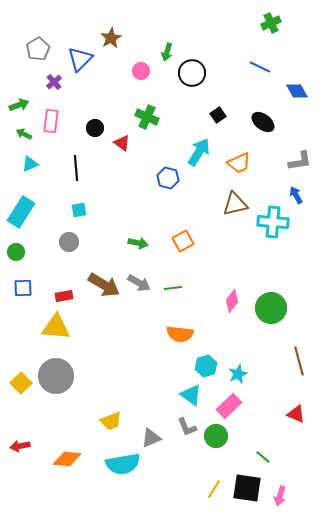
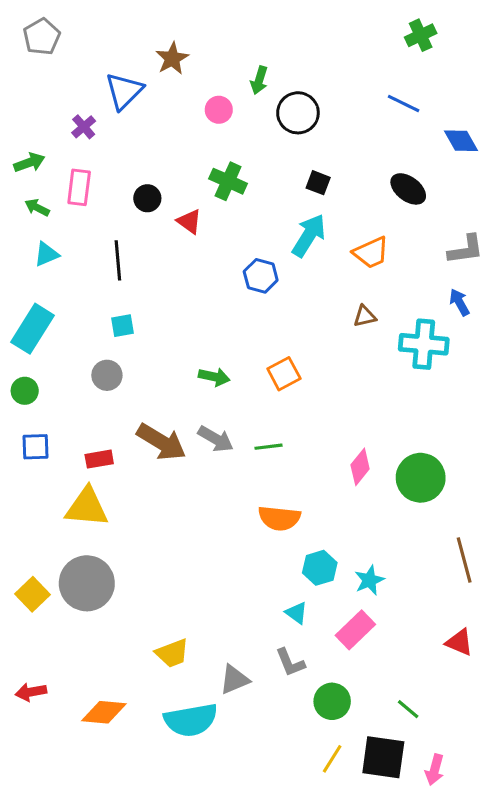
gray pentagon: (38, 49) -> (42, 37), moved
black square: (218, 115) -> (318, 183), moved, turned -35
brown triangle: (235, 204) -> (365, 316), size x0.6
cyan triangle: (191, 395) -> (296, 613), size x0.7
green circle: (216, 436) -> (332, 701), moved

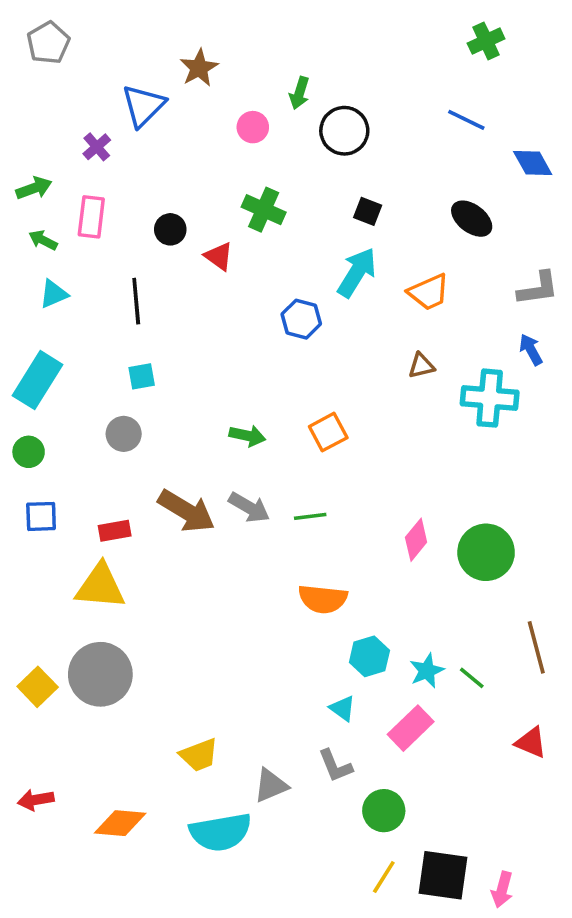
green line: (408, 709) -> (472, 678), moved

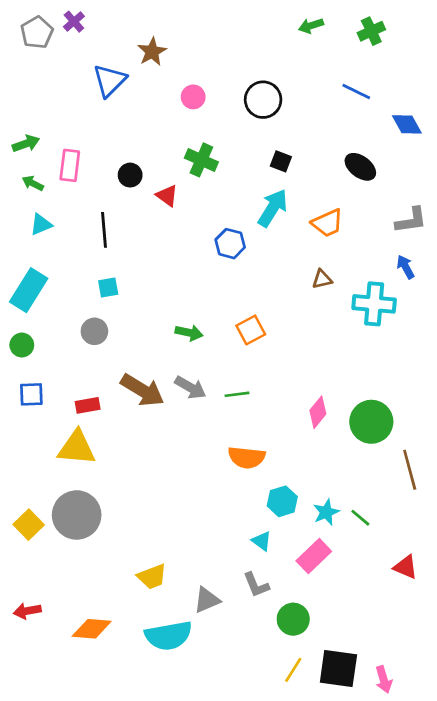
green arrow: (299, 93) -> (311, 26), moved, turned 55
purple cross: (97, 147) -> (74, 22), moved
brown line: (536, 647) -> (410, 470), moved
pink arrow: (502, 890) -> (384, 679), turned -32

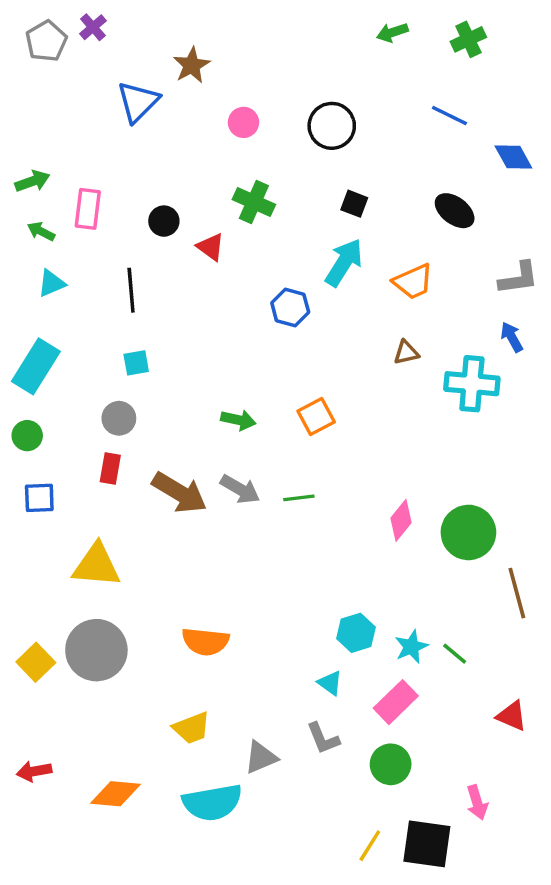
red rectangle: (88, 405) -> (110, 468), moved, turned -70
orange semicircle: (247, 457) -> (205, 641), moved
green circle: (293, 619) -> (391, 764), moved
pink arrow: (384, 679) -> (477, 802), moved

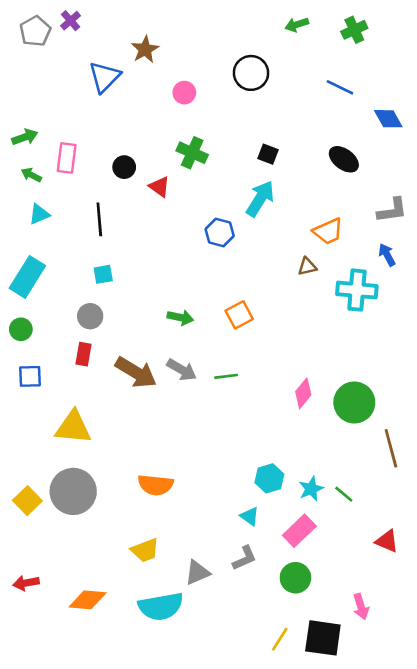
black circle: (332, 126) -> (251, 73), moved
orange trapezoid: (413, 282) -> (328, 231), moved
gray L-shape: (323, 738) -> (244, 558), turned -92

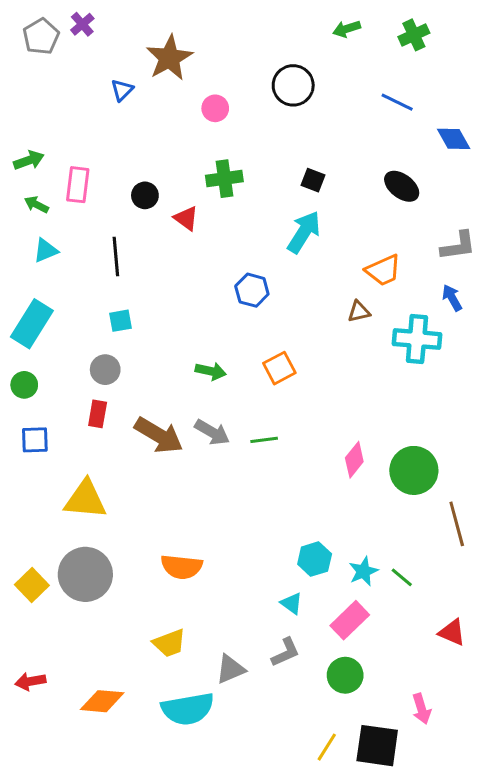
brown star: (145, 49) -> (169, 58), size x1.4
blue triangle: (105, 77) -> (122, 90), size x0.6
green cross: (192, 153) -> (224, 179), turned -32
blue hexagon: (220, 232) -> (252, 290), moved

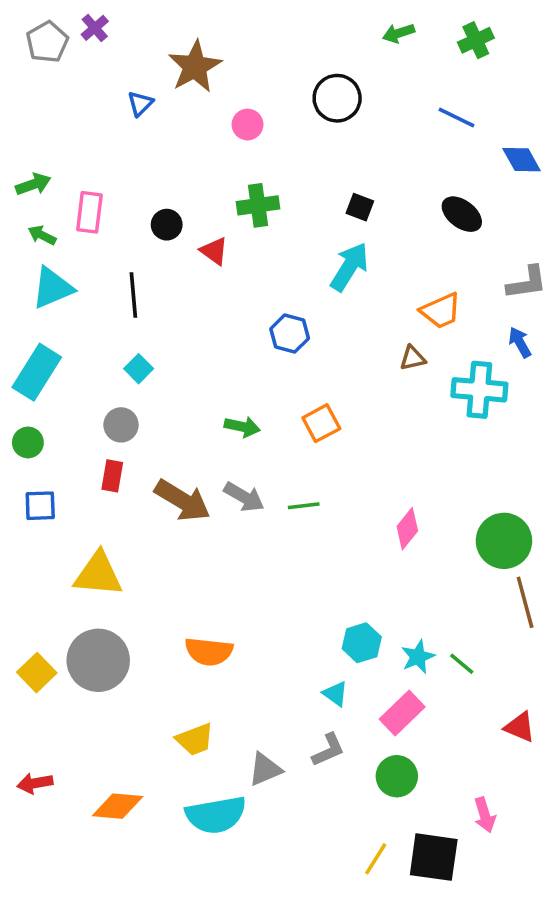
cyan triangle: (46, 250) -> (53, 288), size x1.5
cyan square: (120, 321) -> (139, 369), turned -35
green circle: (414, 470) -> (504, 541), moved

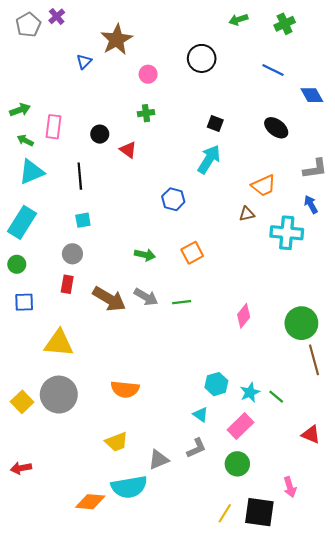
green cross: (258, 205) -> (146, 113), moved, size x0.7
cyan square: (139, 369) -> (83, 220), turned 35
orange diamond: (118, 806) -> (90, 502), moved

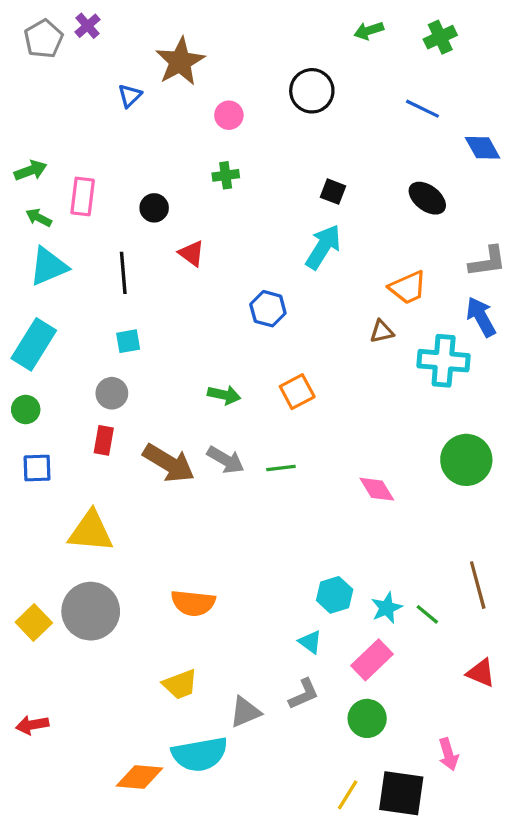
red triangle: (128, 150) -> (192, 253), moved
blue arrow: (311, 204) -> (481, 317), size x1.4
pink diamond: (244, 316) -> (377, 489), turned -70
green circle: (301, 323) -> (466, 460), moved
brown line: (314, 360) -> (478, 585), moved

